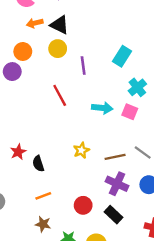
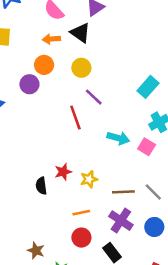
orange arrow: (35, 23) -> (51, 39), moved
black triangle: (60, 25) -> (80, 33), moved
purple line: (83, 66) -> (94, 97), moved, turned -48
red star: (18, 152) -> (63, 172), moved
orange line: (43, 196) -> (81, 213), moved

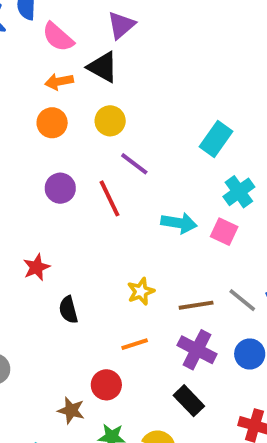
purple circle: (29, 84) -> (60, 188), moved
red star: (63, 172) -> (36, 267), moved
red circle: (81, 238) -> (106, 385), moved

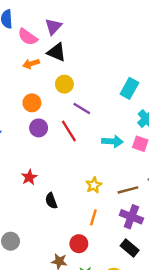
purple triangle: (121, 25) -> (53, 26), moved
orange circle: (52, 123) -> (32, 103), moved
orange line: (135, 344) -> (93, 217), turned -49

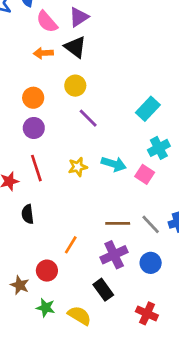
red line: (69, 131) -> (36, 168), moved
yellow star: (94, 185) -> (78, 167), moved
purple cross: (131, 217) -> (114, 255), turned 30

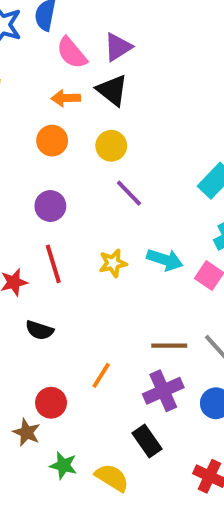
orange circle: (33, 98) -> (52, 141), moved
black semicircle: (28, 214) -> (39, 330), turned -66
red circle: (47, 271) -> (51, 403), moved

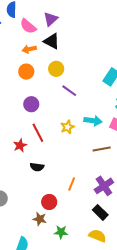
brown line: (169, 346) -> (102, 149), moved
yellow semicircle: (112, 478) -> (97, 236), moved

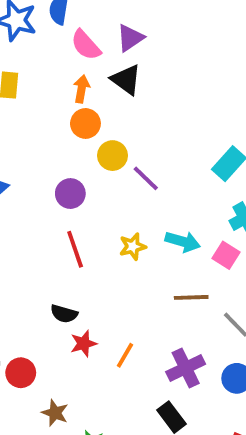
orange arrow: (29, 49) -> (82, 89), turned 104
yellow circle: (56, 69) -> (113, 156), moved
orange circle: (26, 72) -> (85, 123), moved
red star: (20, 145) -> (84, 343), moved
red circle: (49, 202) -> (21, 373), moved

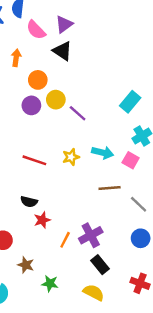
orange arrow: (82, 89) -> (16, 58), moved
purple circle: (70, 194) -> (31, 105), moved
red line: (75, 249) -> (34, 160), turned -50
orange line: (125, 355) -> (65, 240), moved
purple cross: (186, 368) -> (91, 235), moved

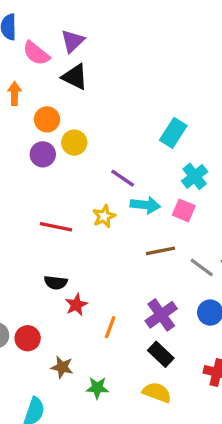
purple line: (78, 113) -> (123, 178), moved
purple cross: (91, 235) -> (161, 315), moved

